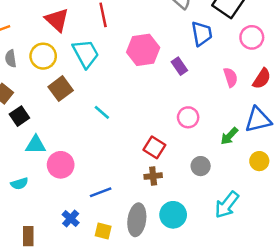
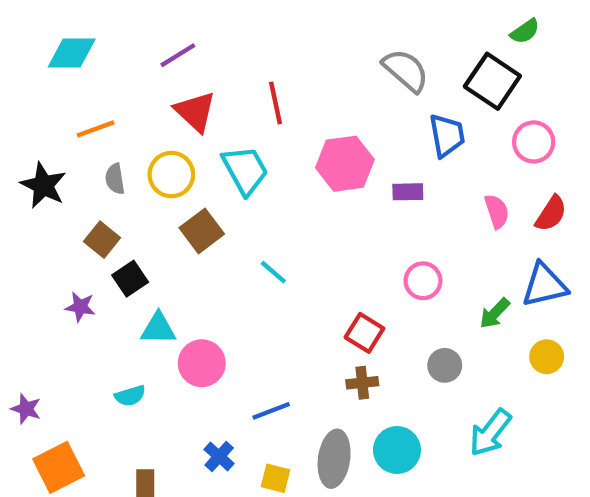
purple rectangle: (179, 66) -> (408, 192), turned -56

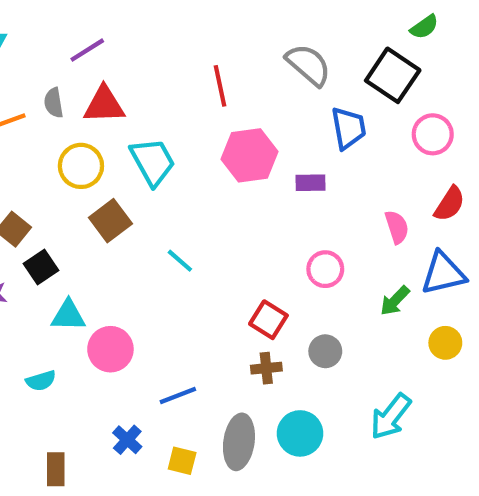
red line: (275, 103) -> (220, 86), moved
red triangle: (195, 112) -> (104, 105), turned -45
gray semicircle: (115, 179) -> (54, 103), moved
pink semicircle: (497, 211) -> (397, 227), moved
gray circle: (445, 365) -> (325, 351), moved

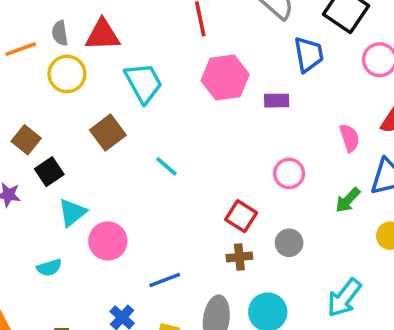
yellow circle: (81, 166) -> (67, 74), moved
cyan triangle: (68, 315) -> (72, 213), turned -40

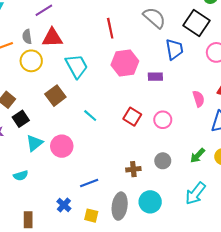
green arrow: (348, 200) -> (198, 156), moved
red square: (241, 216) -> (132, 117), moved
pink circle: (108, 241) -> (62, 146), moved

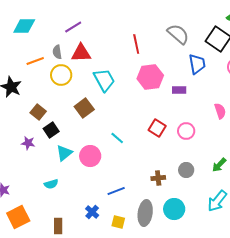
cyan line: (90, 116) -> (117, 138), moved

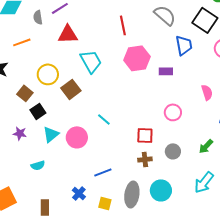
gray semicircle: (57, 52) -> (38, 17), moved
yellow circle: (61, 75) -> (48, 74), moved
red square: (157, 128) -> (145, 135), moved, turned -30
purple star: (28, 143) -> (20, 133), moved

